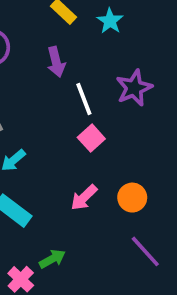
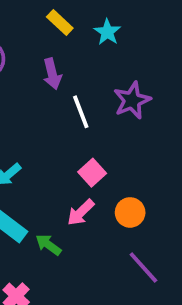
pink square: (91, 138) -> (92, 173), moved
green arrow: (52, 259) -> (48, 245), moved, turned -115

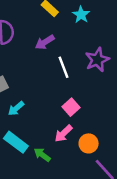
purple arrow: (52, 74) -> (45, 42), turned 72
orange circle: (130, 212) -> (89, 143), moved

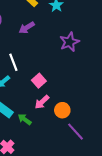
white line: (64, 67) -> (13, 62), moved
pink square: (71, 107) -> (39, 81), moved

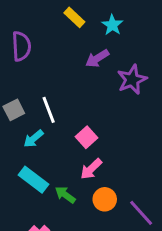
purple arrow: (27, 28) -> (97, 58), moved
orange circle: (62, 110) -> (105, 199), moved

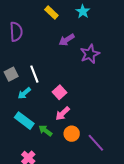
cyan star: (112, 25) -> (83, 12), moved

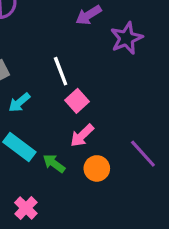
white line: (34, 74) -> (61, 71), moved
purple line: (96, 143) -> (143, 154), moved

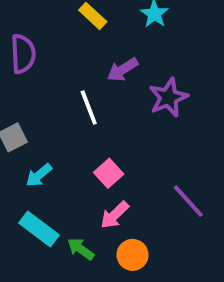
white line: (61, 71) -> (89, 108), moved
purple line: (143, 154) -> (188, 201), moved

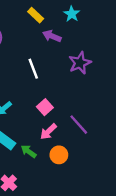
purple arrow: (123, 70) -> (52, 36), moved, turned 54
purple line: (188, 201) -> (79, 125), moved

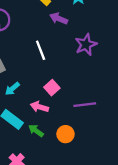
purple line: (79, 125) -> (85, 105), turned -55
pink arrow: (48, 132) -> (39, 107), moved, turned 60

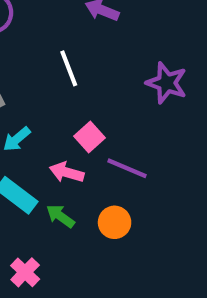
purple star: (86, 45) -> (167, 83), moved, turned -30
purple line: (85, 105) -> (127, 168), moved, turned 30

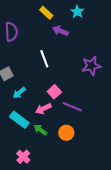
purple star: (167, 83) -> (91, 66), turned -30
pink arrow: (67, 172) -> (43, 109), turned -42

